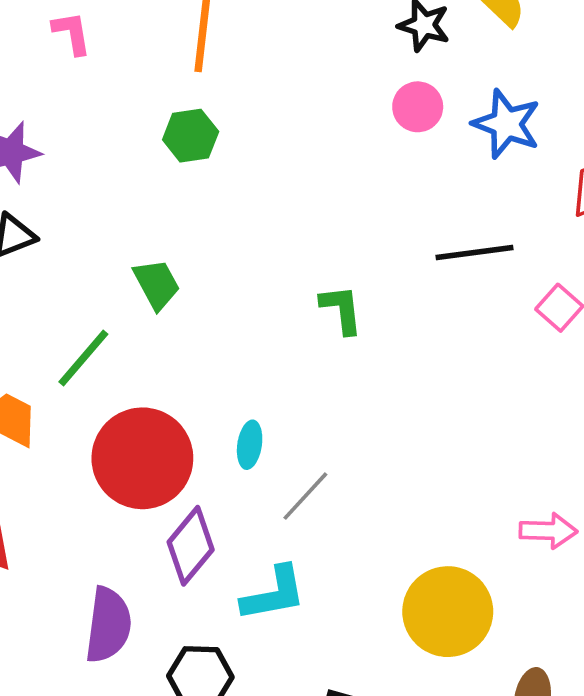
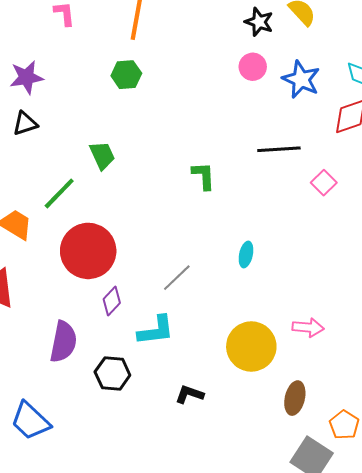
cyan ellipse: (250, 445) -> (246, 255), moved
pink arrow: (548, 531) -> (308, 328), moved
purple diamond: (191, 546) -> (112, 301), size x0.7

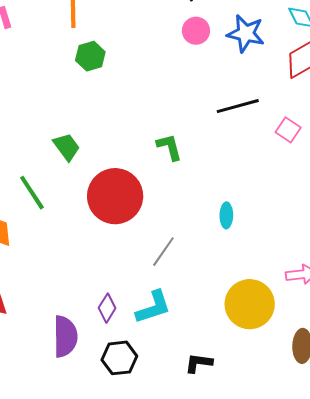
green hexagon: (126, 75) -> (90, 56), moved
green line: (59, 193) -> (32, 193), turned -66
red circle: (88, 251) -> (115, 196), moved
purple diamond: (112, 301) -> (107, 308), moved

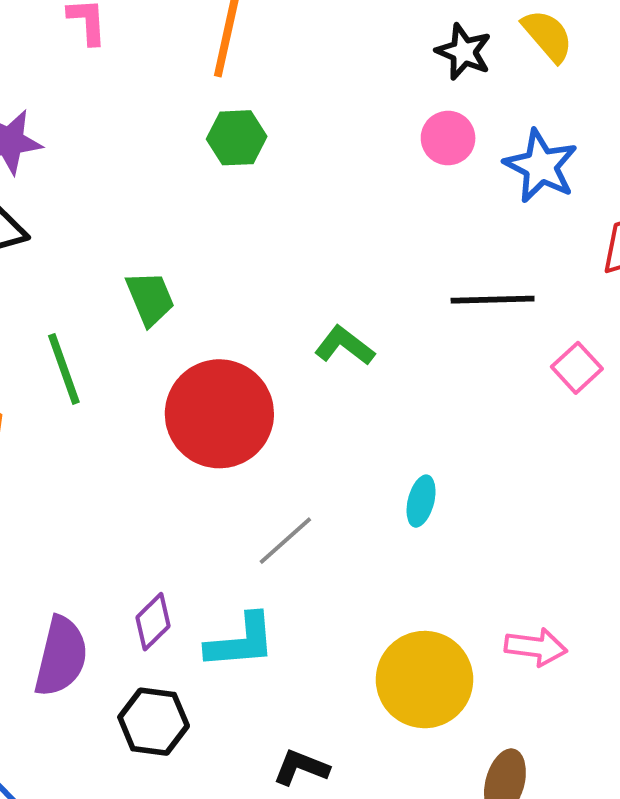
green L-shape: (169, 147) -> (344, 346), turned -52

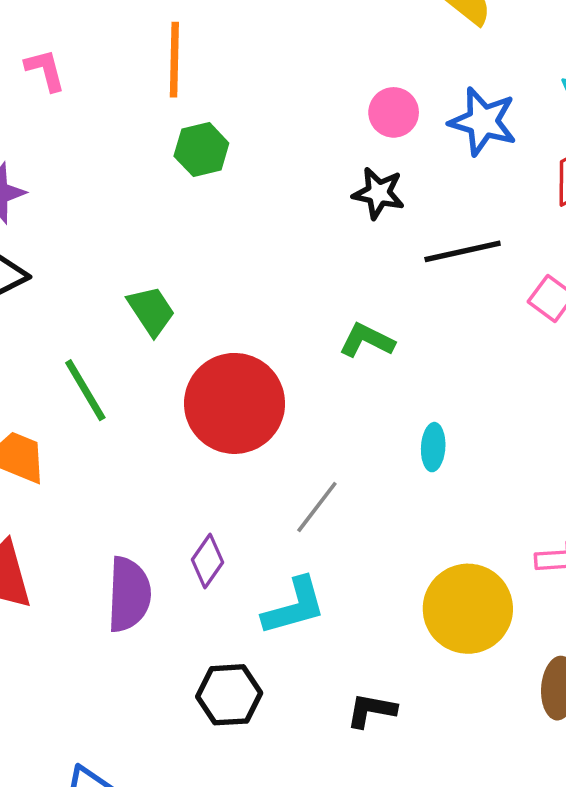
black star: (464, 52) -> (378, 193), moved
green L-shape: (344, 346) -> (367, 340), moved
purple diamond: (153, 622) -> (207, 561), moved
purple semicircle: (61, 656) -> (129, 594), moved

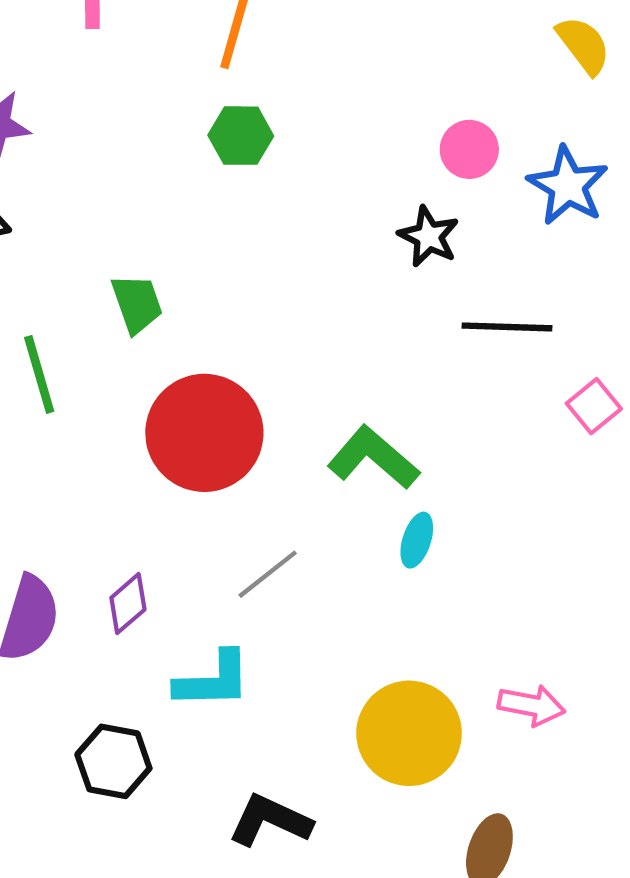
green L-shape: (367, 340) -> (373, 458), moved, size x1.4
black L-shape: (371, 710) -> (270, 820), size x1.4

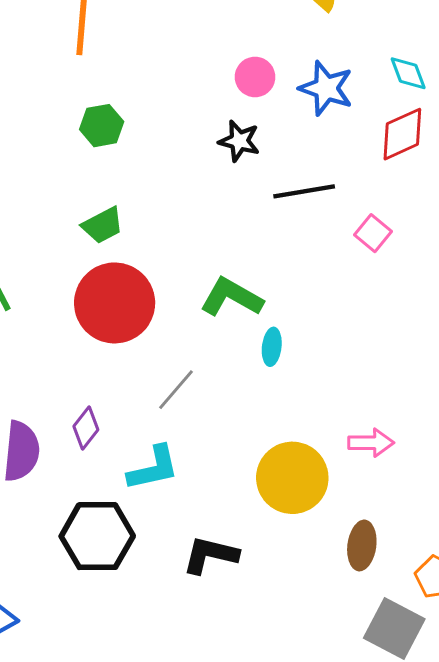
green hexagon: (241, 136) -> (102, 126), moved
green trapezoid: (137, 304) -> (103, 225), moved, turned 93
black hexagon: (113, 761) -> (97, 536), size x1.4

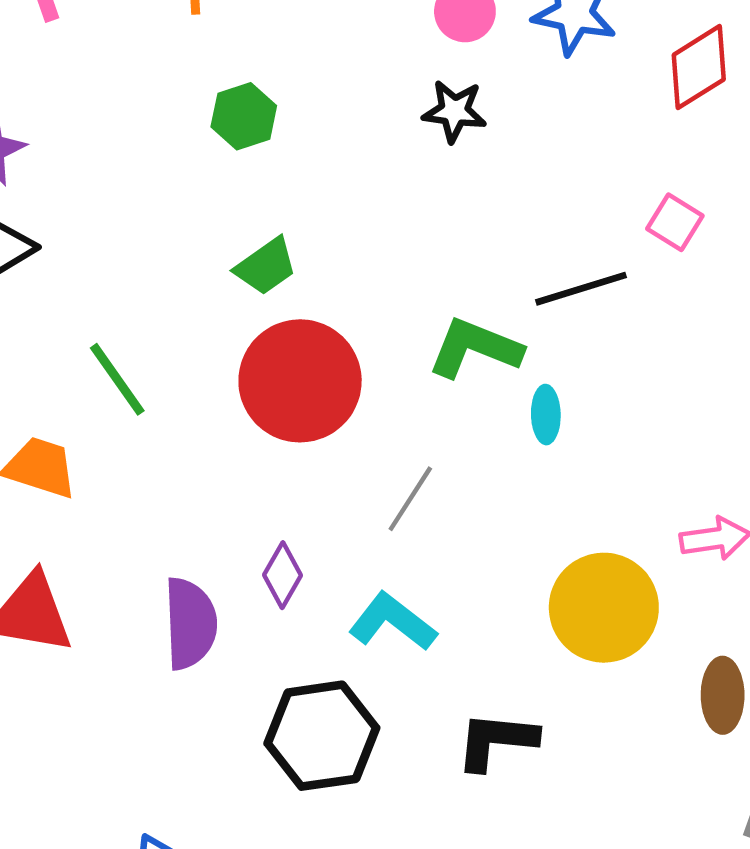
black line: (304, 191) -> (581, 289), moved
cyan L-shape: (153, 468) -> (392, 622), turned -122

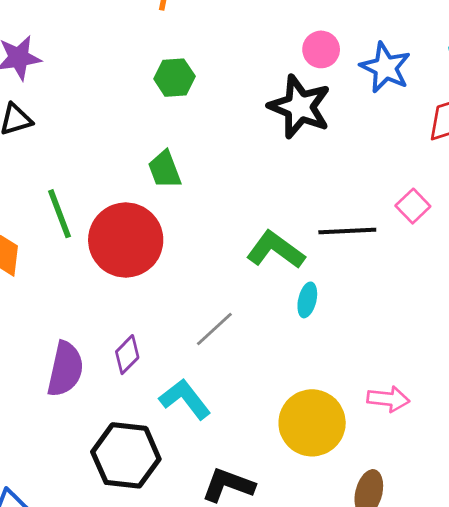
black star: (454, 111) -> (300, 107), size x1.6
green trapezoid: (266, 266) -> (165, 170), turned 90
red circle: (300, 381) -> (126, 240), moved

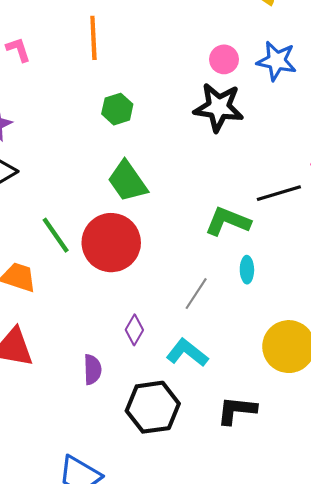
green trapezoid: (165, 170) -> (127, 181), size x1.4
cyan ellipse: (307, 300) -> (247, 270), moved
purple semicircle: (65, 369) -> (92, 369), moved, size x0.7

